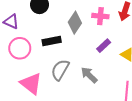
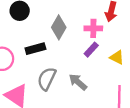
pink cross: (100, 16) -> (93, 28), moved

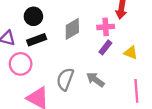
gray diamond: (59, 27) -> (72, 29), turned 35
black rectangle: (35, 49) -> (37, 40), moved

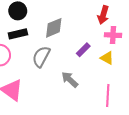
pink cross: (106, 27) -> (113, 35), moved
gray semicircle: (65, 79) -> (41, 57), moved

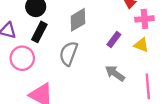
black rectangle: (18, 34) -> (39, 32), turned -42
gray arrow: (70, 80) -> (115, 73), moved

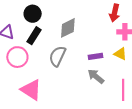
purple rectangle: (114, 40) -> (95, 56), moved, turned 40

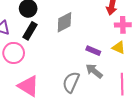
gray semicircle: (57, 56) -> (71, 82), moved
purple rectangle: (95, 56) -> (93, 51), turned 32

